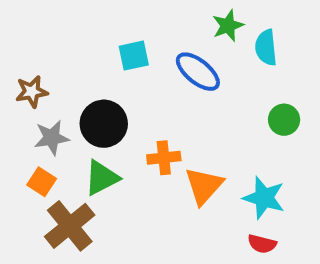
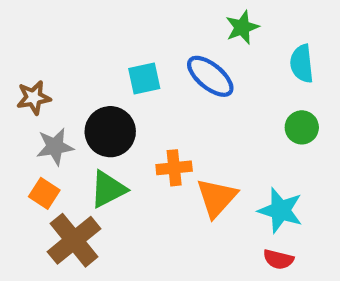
cyan semicircle: (266, 48) -> (302, 64), moved
cyan square: (134, 56) -> (144, 78), moved

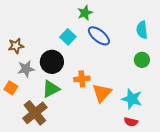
green star: (242, 27) -> (85, 13), moved
cyan square: (144, 78) -> (68, 37), turned -35
orange square: (44, 193) -> (11, 88), moved

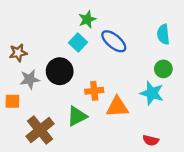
green star: (85, 13) -> (87, 19), moved
orange square: (11, 88) -> (12, 101), turned -32
green triangle: (51, 89) -> (77, 116), moved
orange triangle: (102, 93) -> (117, 107), turned 45
cyan star: (132, 99) -> (152, 93), moved

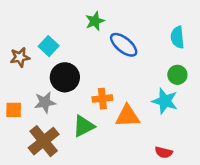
cyan square: (78, 42) -> (49, 46), moved
gray star: (30, 79) -> (45, 102), moved

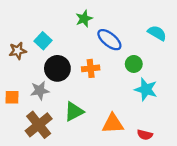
cyan semicircle: (177, 37) -> (157, 33), turned 126
green circle: (177, 75) -> (134, 64), moved
orange cross: (102, 99) -> (91, 68), moved
orange triangle: (127, 116) -> (113, 124), moved

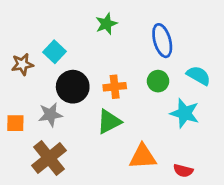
cyan semicircle: (157, 33) -> (199, 76), moved
blue ellipse: (109, 40) -> (162, 41), moved, turned 35
green circle: (134, 64) -> (158, 81), moved
green triangle: (74, 112) -> (109, 122), moved

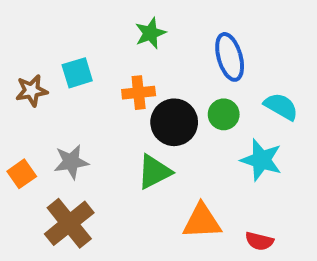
cyan square: (55, 52) -> (77, 73), turned 30
black circle: (73, 87) -> (174, 122), moved
orange cross: (115, 87) -> (139, 93), moved
orange square: (15, 123) -> (22, 174), turned -36

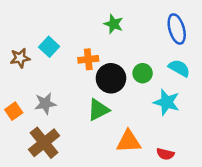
green star: (150, 33) -> (114, 24), moved, turned -30
blue ellipse: (230, 57) -> (177, 29), moved
cyan square: (77, 73) -> (49, 47), turned -30

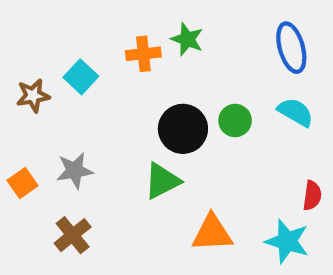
orange cross: (88, 59) -> (143, 54), moved
cyan star: (167, 102) -> (287, 241), moved
brown cross: (44, 143) -> (73, 235), size x0.7
red semicircle: (165, 154) -> (312, 196), moved, turned -96

